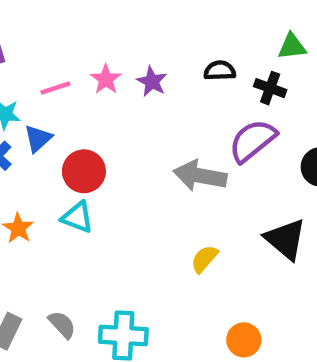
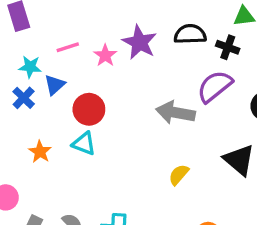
black semicircle: (220, 71) -> (190, 34), size x1.4
pink star: (106, 79) -> (105, 55), moved
purple star: (152, 81) -> (140, 42), size x1.5

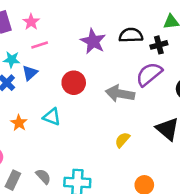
black cross: (228, 47) -> (159, 45), turned -35
pink star: (105, 55) -> (31, 22), moved
red circle: (89, 109) -> (74, 83), moved

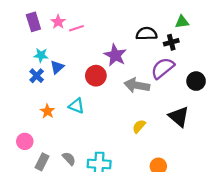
purple star: (93, 41) -> (115, 55), moved
pink line: (40, 45) -> (76, 28), moved

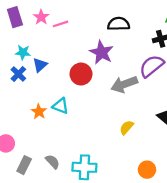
black semicircle: (146, 34) -> (119, 24), moved
gray arrow: (137, 85) -> (124, 84), turned -30
orange star: (47, 111) -> (39, 112), moved

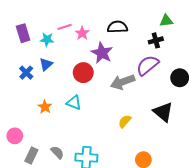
purple rectangle: (15, 17) -> (23, 33), moved
pink star: (41, 17) -> (82, 33), moved
cyan star: (23, 52) -> (47, 39), moved
cyan triangle: (60, 106) -> (74, 103), moved

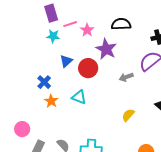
purple rectangle: (23, 33) -> (51, 13), moved
blue triangle: (46, 64) -> (66, 61), moved
blue cross: (26, 73) -> (44, 82), moved
gray arrow: (123, 82) -> (126, 77), size x0.6

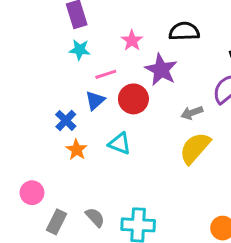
pink line: (70, 24) -> (106, 74), moved
blue triangle: (66, 61) -> (95, 100), moved
yellow semicircle: (128, 115) -> (195, 148), moved, size x1.6

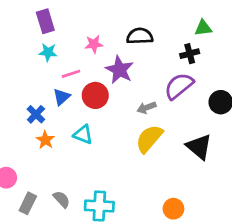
pink star: (132, 41) -> (94, 44), turned 30

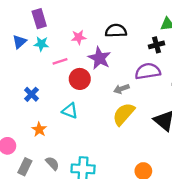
purple semicircle: (179, 86) -> (148, 71), turned 30
blue triangle: (62, 97) -> (19, 42), moved
orange star: (45, 140) -> (39, 129), moved

